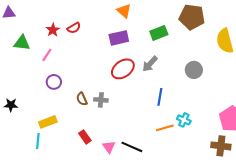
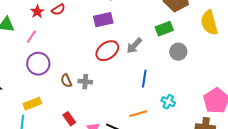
green rectangle: (159, 33) -> (164, 29), moved
purple circle: (54, 82) -> (38, 64), size x1.5
orange line: (165, 128) -> (138, 114), moved

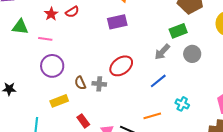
pink line: (31, 37) -> (45, 39), turned 64
gray arrow: (134, 46) -> (162, 52), moved
red ellipse: (107, 51) -> (121, 66), moved
blue line: (144, 79) -> (158, 81), turned 42
yellow rectangle: (32, 104) -> (59, 101), moved

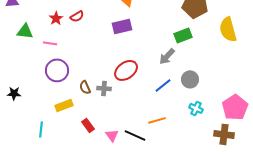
gray circle: (192, 54) -> (190, 79), moved
cyan cross: (182, 104) -> (196, 108), moved

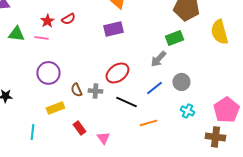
pink line: (50, 43) -> (41, 38), moved
black line: (135, 135) -> (126, 102), moved

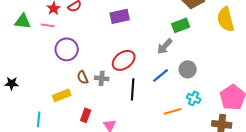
purple circle: (48, 73) -> (67, 49), moved
black line: (126, 102) -> (133, 89), turned 70
orange line: (148, 123) -> (173, 111), moved
red rectangle: (79, 128) -> (86, 115), turned 56

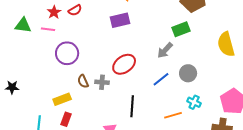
yellow semicircle: (226, 19) -> (226, 44), moved
black line: (133, 89) -> (132, 106), moved
red rectangle: (86, 115) -> (66, 119), moved

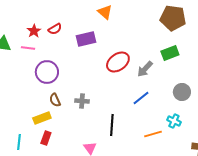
purple rectangle: (120, 20) -> (86, 39), moved
green rectangle: (181, 29) -> (170, 53), moved
red ellipse: (124, 64) -> (118, 62), moved
gray circle: (188, 73) -> (182, 92), moved
brown semicircle: (83, 81) -> (55, 100), moved

